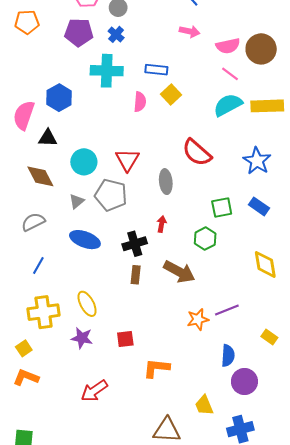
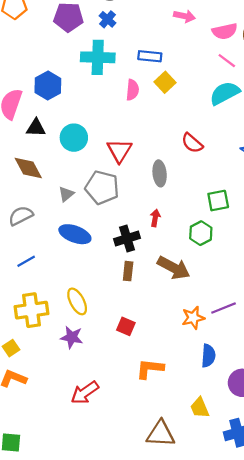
red semicircle: (197, 153) -> (192, 143), size x0.7
cyan circle: (84, 162) -> (74, 138), moved
blue line: (38, 265) -> (26, 261), turned 30
red square: (125, 339) -> (126, 326), moved, turned 30
blue semicircle: (228, 356) -> (208, 356), moved

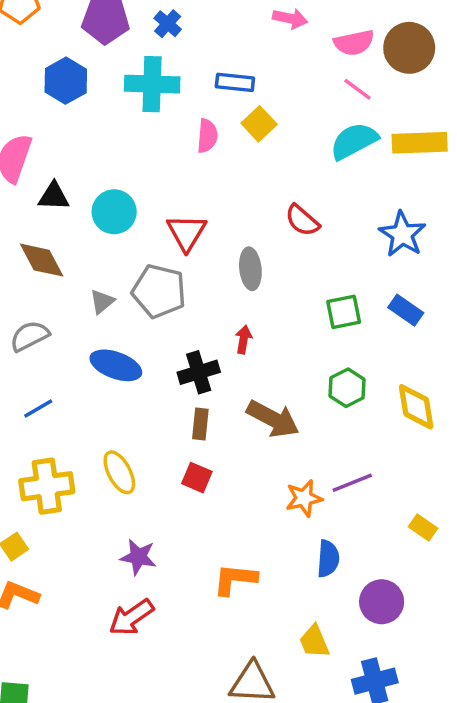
blue hexagon: (48, 86) -> (66, 81), moved
green hexagon: (201, 233) -> (347, 388), moved
red square: (126, 326) -> (197, 478), moved
purple star: (72, 337) -> (138, 557), moved

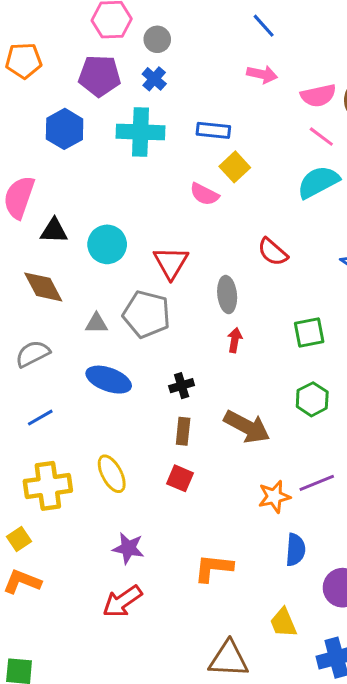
pink semicircle: (207, 136) -> (204, 194), moved, turned 112
gray triangle: (102, 302) -> (96, 323), turned 40
red arrow: (244, 339) -> (235, 340), moved
black cross: (199, 372) -> (182, 386), size x0.7

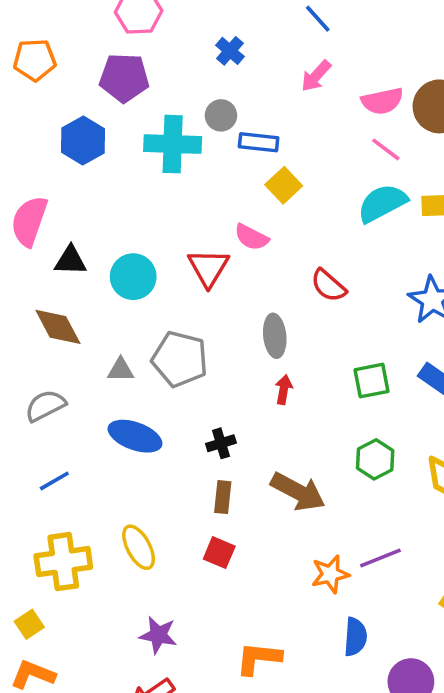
gray circle: (157, 39) -> (221, 115), moved
pink arrow: (262, 74) -> (316, 76), turned 120
blue cross: (154, 79) -> (230, 51), moved
pink semicircle: (204, 194) -> (251, 237), moved
red triangle: (171, 263) -> (208, 268), moved

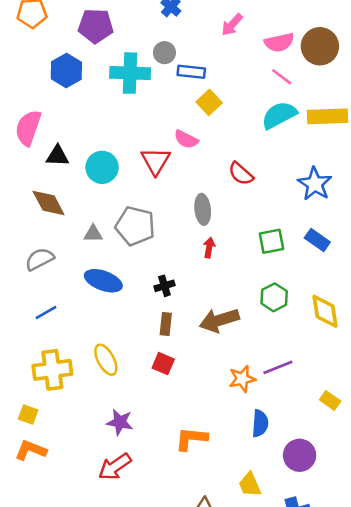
brown arrow: (298, 492) -> (219, 320), turned 135
yellow square: (29, 624) -> (28, 414), turned -36

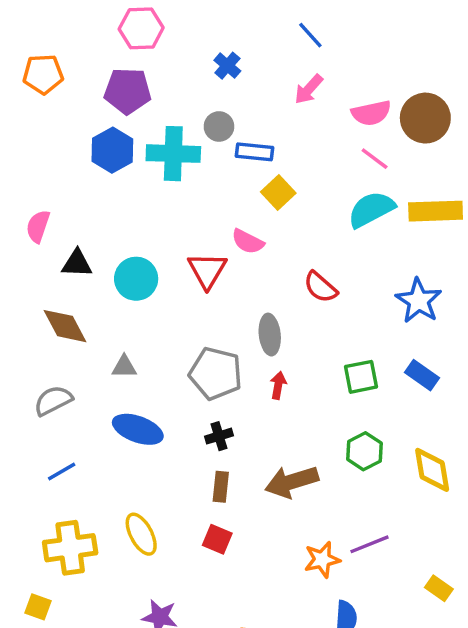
blue hexagon: (66, 70) -> (112, 150), moved
pink semicircle: (28, 128) -> (38, 226), size x0.7
gray pentagon: (135, 226) -> (216, 373), moved

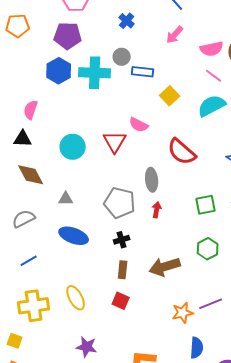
yellow square: (278, 192) -> (170, 96), moved
pink semicircle: (38, 226) -> (31, 110), moved
black triangle: (77, 264) -> (23, 139), moved
red semicircle: (320, 287) -> (182, 152), size x1.4

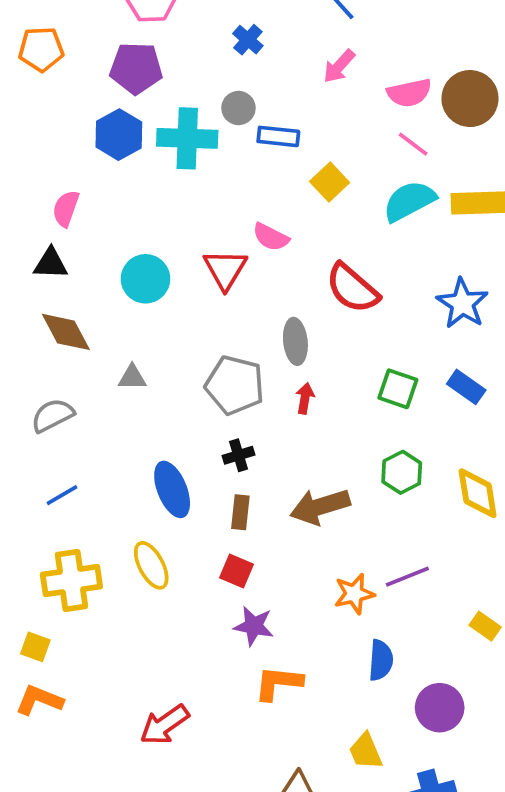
green square: (206, 205) -> (398, 389), turned 30
blue ellipse: (74, 236) -> (172, 489), moved, turned 48
purple star: (87, 347) -> (254, 626), moved

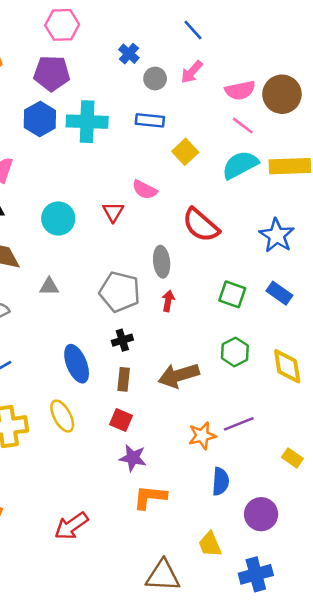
gray circle: (238, 108) -> (155, 79), moved
red triangle: (225, 269) -> (113, 212), size x0.7

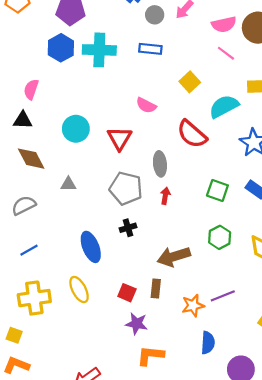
yellow square: (185, 152) -> (190, 82), moved
cyan semicircle: (240, 165) -> (224, 106), moved
red triangle: (113, 212) -> (120, 138), moved, size x1.4
brown rectangle: (124, 379) -> (156, 288), moved

